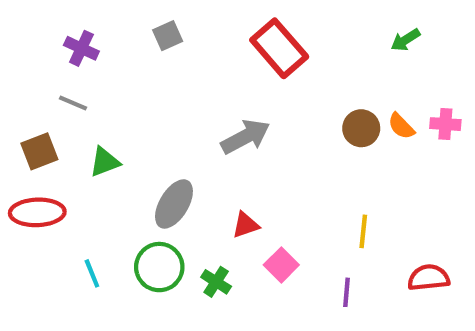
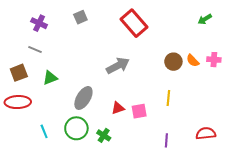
green arrow: (405, 40) -> (205, 19), moved
yellow line: (363, 231) -> (168, 98), moved
pink square: (281, 265) -> (139, 111), moved, turned 35

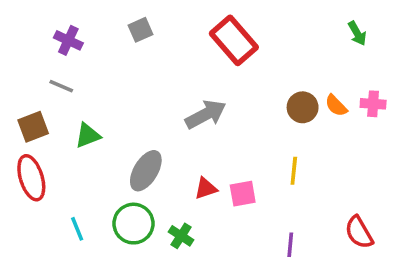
green arrow: (205, 19) -> (357, 33), turned -88
red ellipse: (18, 102) -> (31, 178), turned 75
red semicircle: (206, 133) -> (359, 232), turned -114

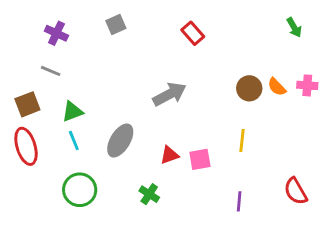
red rectangle: (234, 40) -> (193, 33), size x0.6
green circle: (133, 224) -> (80, 190), moved
cyan line: (77, 229) -> (74, 141), moved

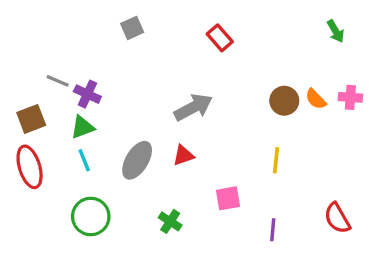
purple cross: (56, 33) -> (87, 94), moved
red triangle: (170, 155) -> (183, 155), moved
pink square: (200, 159) -> (228, 198), moved

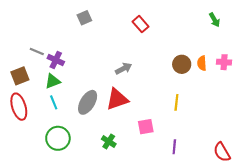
orange semicircle: (316, 99) -> (202, 63), turned 40
gray arrow: (193, 107) -> (124, 68), size x0.7
red triangle: (183, 155) -> (117, 99), size x1.6
red semicircle: (337, 218) -> (222, 152), moved

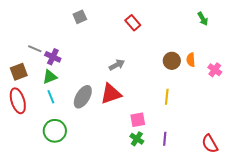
pink cross: (224, 62) -> (215, 70), moved, turned 32
green cross: (109, 141) -> (137, 139), moved

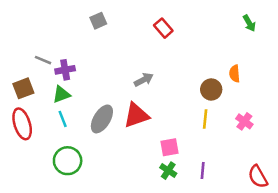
purple cross: (53, 57) -> (65, 70), turned -35
brown circle: (172, 61) -> (211, 89), moved
pink cross: (215, 70) -> (244, 121), moved

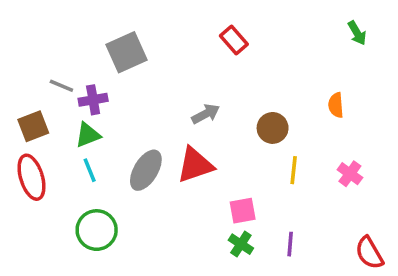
gray square: (98, 21) -> (127, 52), moved, size x1.6
brown circle: (211, 89) -> (273, 128), moved

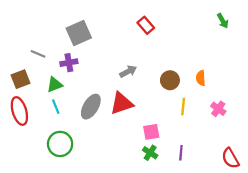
purple cross: (93, 100) -> (69, 63), moved
orange semicircle: (336, 105) -> (201, 78), moved

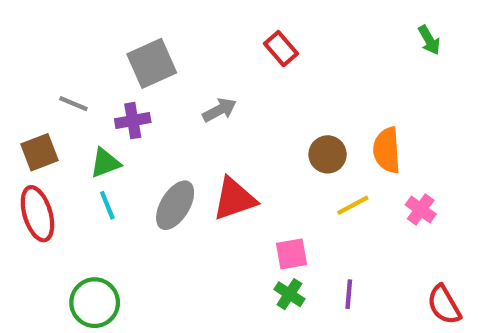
gray arrow: (128, 71) -> (220, 110), moved
orange semicircle: (201, 78) -> (387, 150), size x1.5
yellow line: (183, 107) -> (353, 205), turned 56
green circle: (60, 144) -> (95, 303), moved

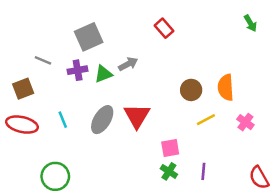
green triangle: (105, 163) -> (103, 74), moved
red triangle: (234, 199) -> (137, 116), turned -40
red ellipse: (37, 214) -> (22, 125), turned -60

